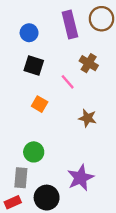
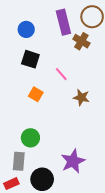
brown cross: (89, 63) -> (81, 41), moved
brown star: (88, 118) -> (81, 97), moved

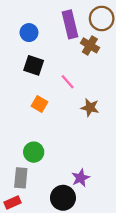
purple star: (73, 161) -> (81, 178), size x0.7
black circle: (42, 179) -> (63, 198), moved

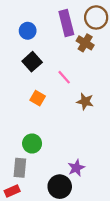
black square: (34, 65) -> (32, 62), turned 30

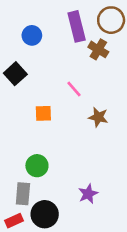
black square: (32, 62) -> (15, 74), moved
orange square: (38, 98) -> (43, 113), turned -32
black circle: (60, 187) -> (45, 214), moved

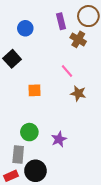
purple rectangle: (77, 26) -> (61, 21), size x0.7
pink line: (74, 89) -> (67, 71), moved
purple star: (88, 194) -> (59, 139), moved

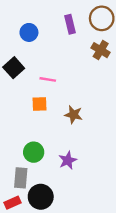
brown cross: (78, 39) -> (101, 50), moved
pink line: (67, 71) -> (48, 79), moved, turned -40
brown star: (78, 93) -> (74, 115), moved

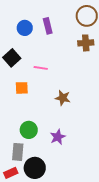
purple rectangle: (70, 24) -> (48, 26), moved
brown cross: (101, 50) -> (86, 43), turned -35
orange square: (40, 104) -> (22, 88), moved

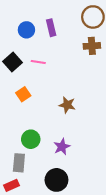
pink line: (41, 68) -> (38, 62), moved
orange square: (22, 88) -> (23, 94), turned -32
black circle: (35, 168) -> (56, 180), moved

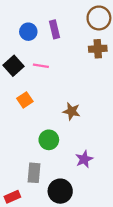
green circle: (31, 139) -> (49, 140), moved
purple star: (62, 147) -> (84, 159), moved
gray rectangle: (19, 163) -> (34, 173), moved

